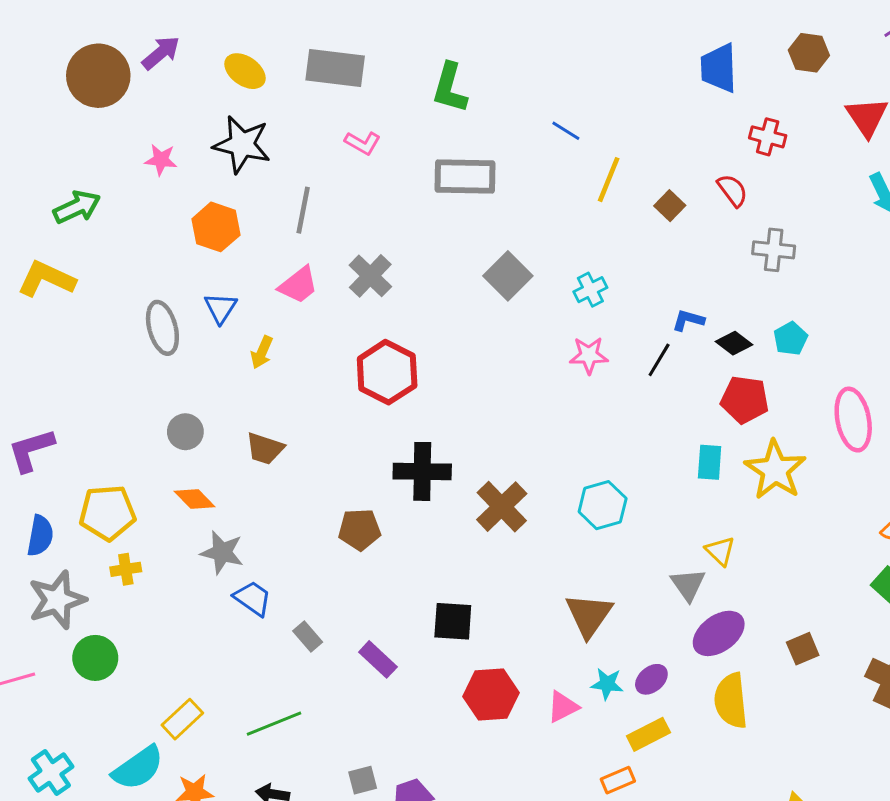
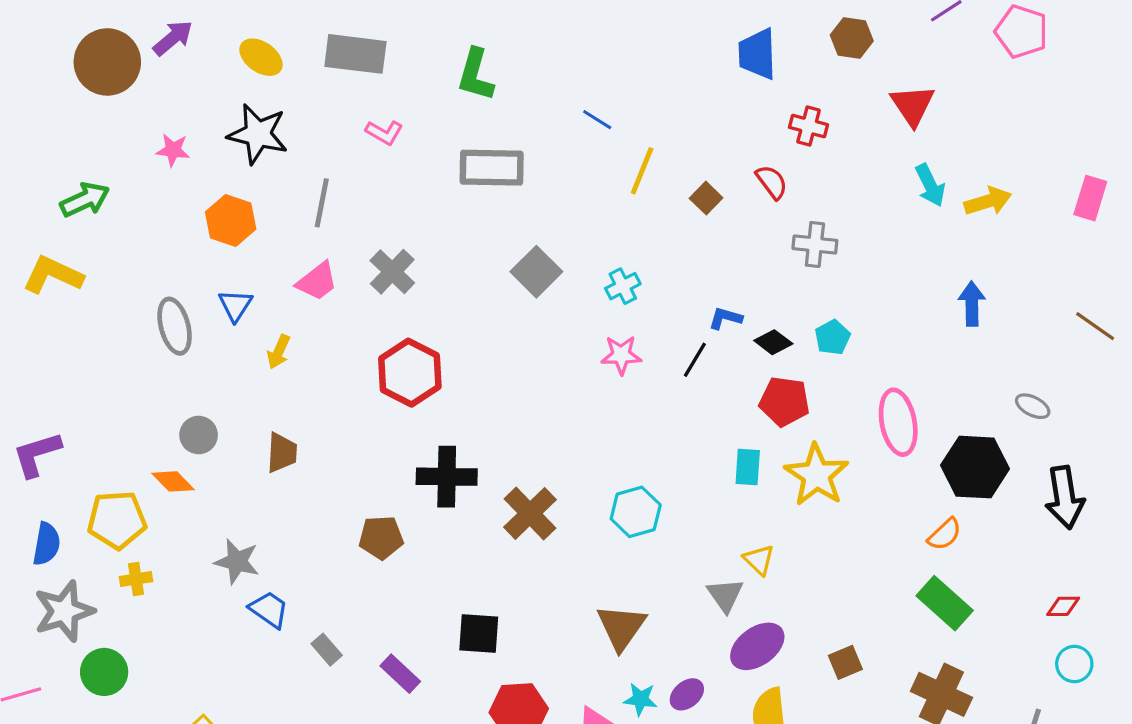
brown trapezoid: (265, 449) -> (282, 453), turned -105
orange diamond: (195, 499) -> (173, 481), moved

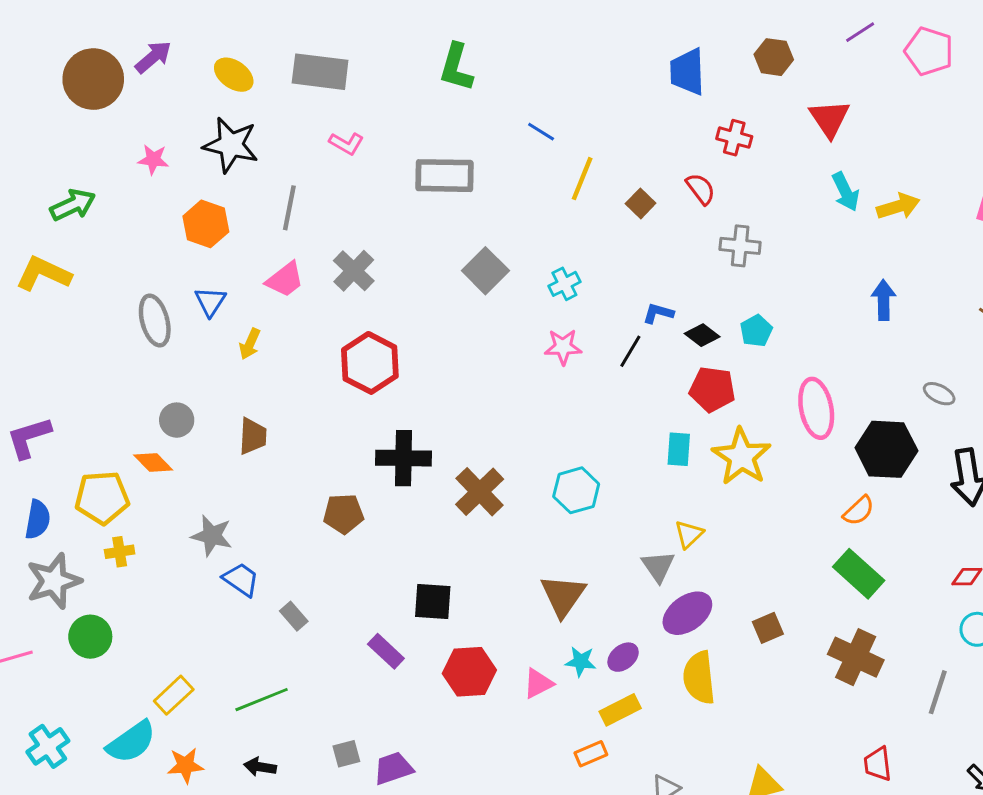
green L-shape: (476, 75) -> (456, 67), moved
yellow triangle: (759, 560) -> (689, 534), turned 32
purple rectangle: (400, 674) -> (386, 651), moved

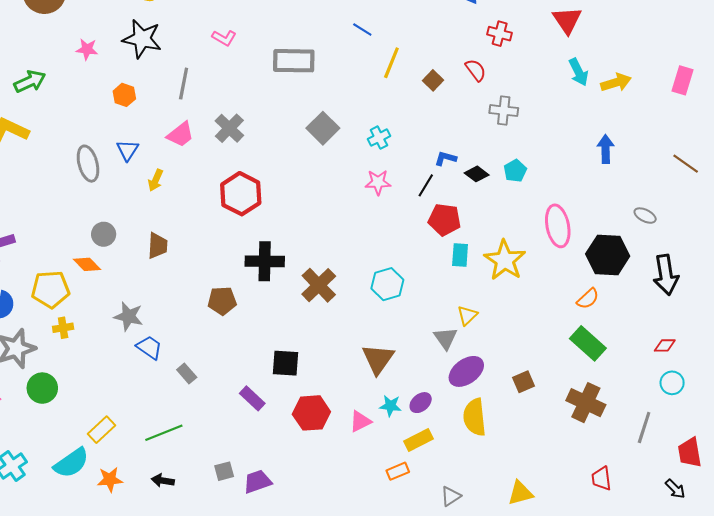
orange hexagon: (206, 224) -> (124, 95), size x0.7
red pentagon: (712, 389) -> (444, 220), moved

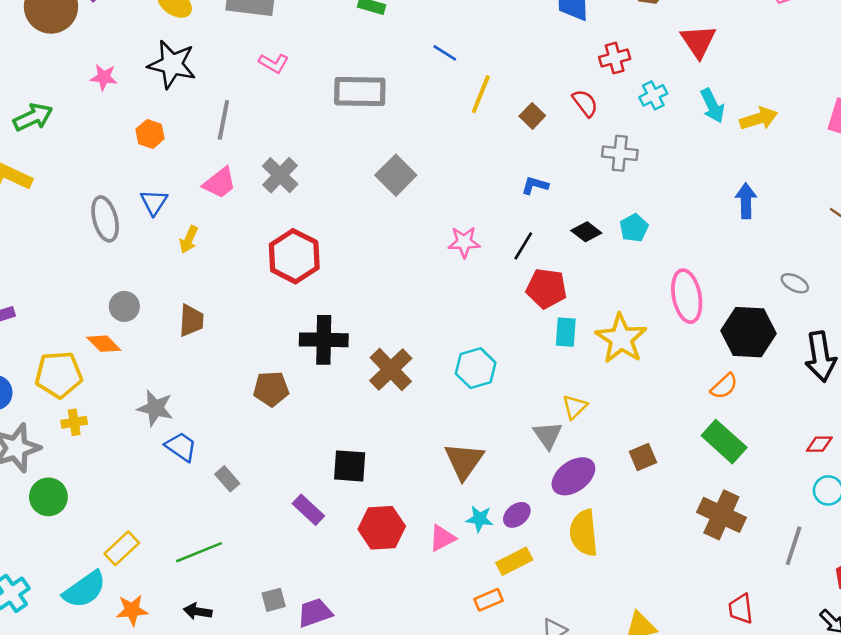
red cross: (500, 34) -> (615, 58), turned -30
cyan cross: (379, 138) -> (653, 95), moved
blue L-shape: (446, 158) -> (535, 185), moved
brown square: (523, 382) -> (643, 457), moved

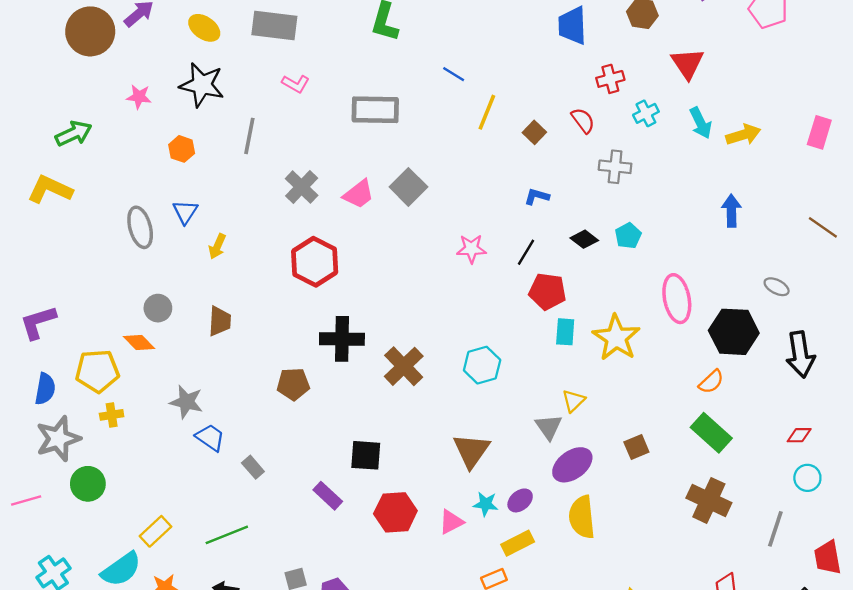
pink trapezoid: (220, 183) -> (359, 194), moved

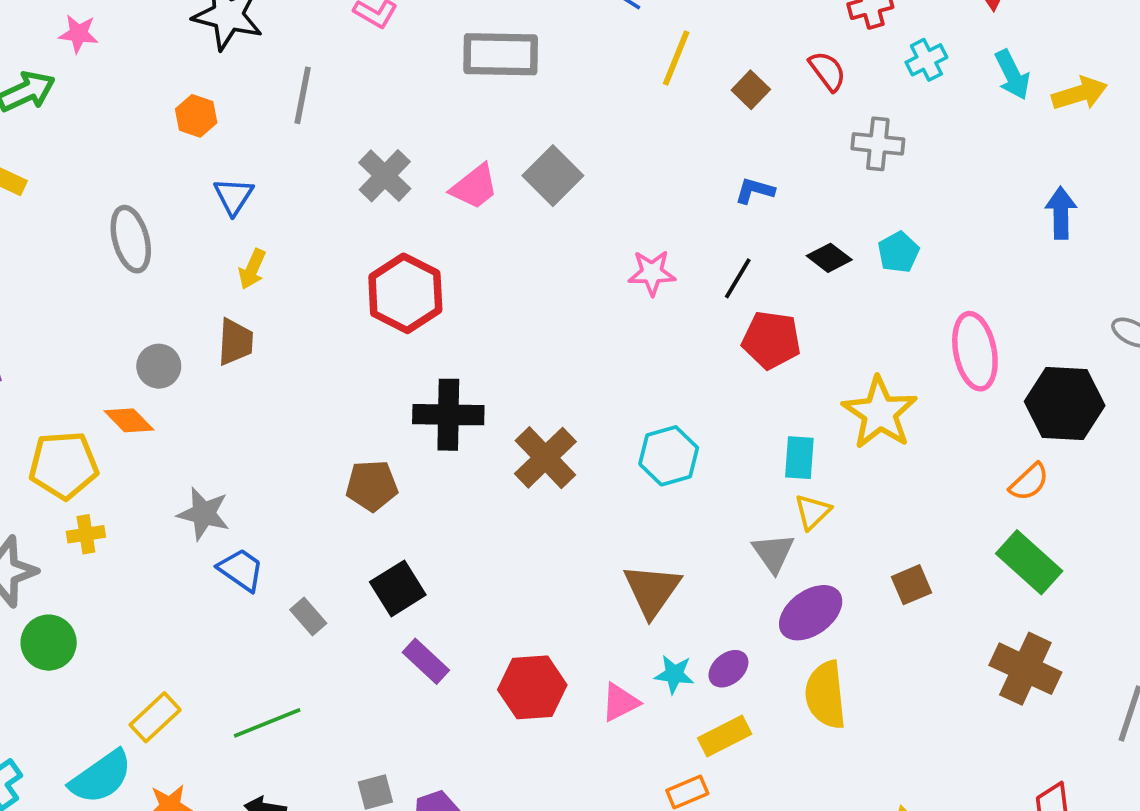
pink star: (139, 97) -> (78, 34), moved
blue triangle: (185, 212) -> (233, 196), moved
brown trapezoid: (220, 321) -> (235, 342), moved
cyan rectangle: (565, 332) -> (799, 458), moved
black square: (366, 455) -> (398, 588), moved, turned -36

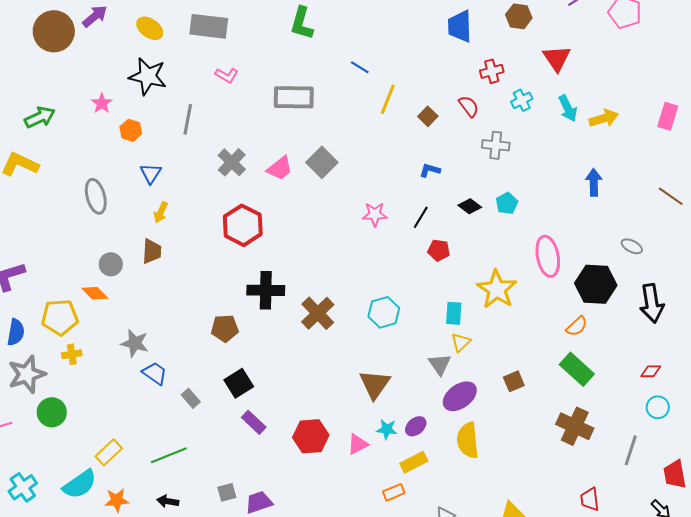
pink star: (78, 34) -> (102, 103), moved, turned 30
red pentagon: (771, 340) -> (439, 250), size x0.7

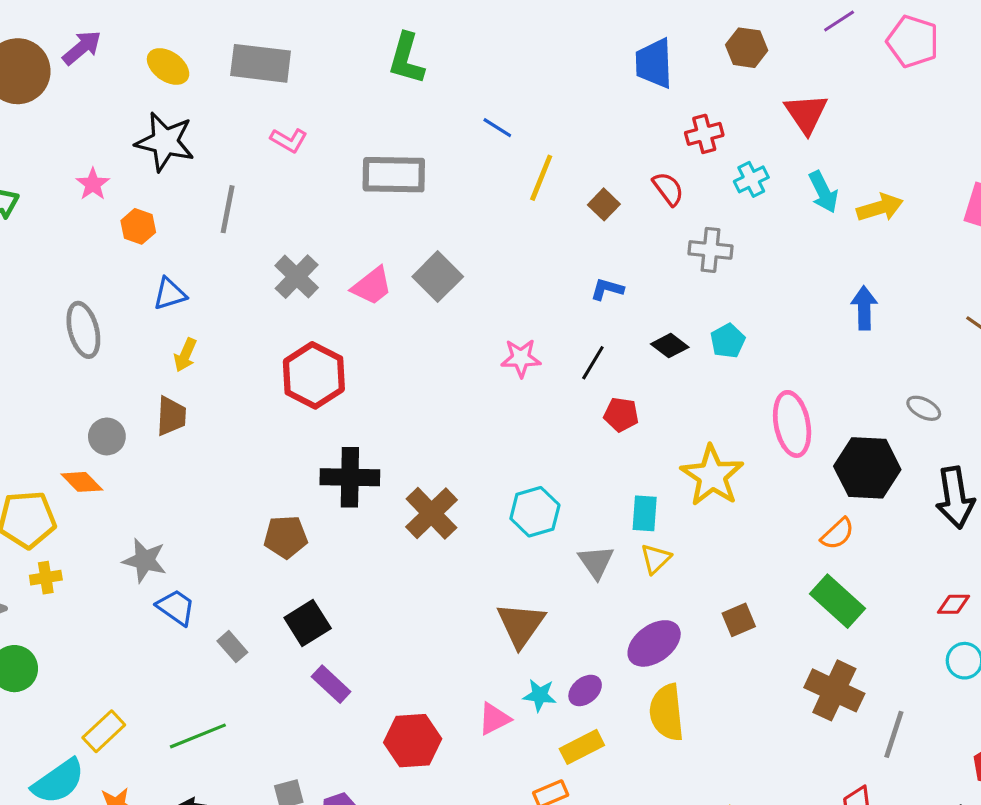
blue triangle: (151, 173) -> (170, 294), turned 40
gray triangle: (440, 364) -> (596, 562), moved
red hexagon: (311, 436) -> (413, 741), moved
gray line: (631, 450) -> (894, 734), moved

